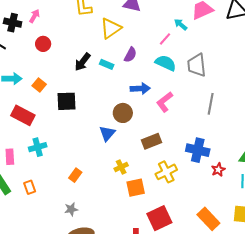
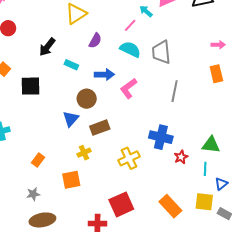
cyan rectangle: (107, 64) -> (71, 65), moved
brown rectangle: (152, 141) -> (100, 128), moved
orange square: (136, 188) -> (71, 180), moved

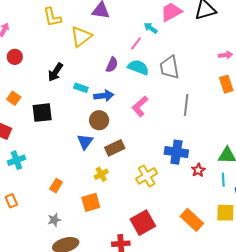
purple semicircle: (95, 41) -> (112, 65), moved
blue arrow: (104, 75) -> (104, 96), moved

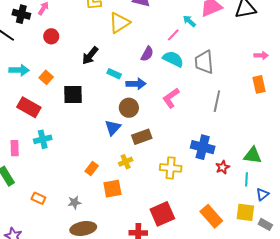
yellow cross: (147, 176) -> (171, 168), turned 30
orange rectangle: (56, 186) -> (92, 169), moved
orange rectangle: (11, 201) -> (38, 198), moved, turned -48

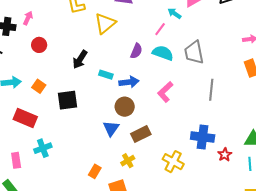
yellow cross: (171, 168) -> (173, 162), turned 30

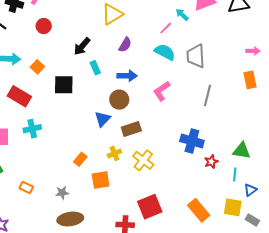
purple semicircle: (136, 51) -> (125, 45), moved
cyan rectangle: (106, 75) -> (95, 68), moved, turned 40
yellow cross: (173, 162) -> (143, 160), moved

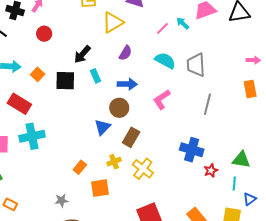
pink line: (166, 28) -> (162, 28), moved
black square: (64, 85) -> (65, 81), moved
cyan cross: (32, 129) -> (32, 136), size x1.4
brown rectangle: (131, 129) -> (131, 137), turned -42
orange rectangle: (26, 188) -> (10, 204), moved

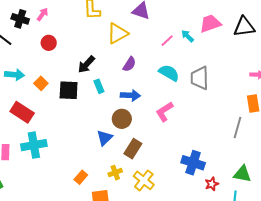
gray line: (207, 104) -> (237, 128), moved

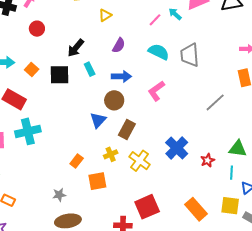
yellow triangle: (117, 33) -> (105, 15), size x0.6
gray line: (237, 128) -> (215, 102), moved, turned 35
blue cross: (193, 163) -> (177, 148), moved, turned 30

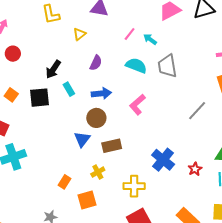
cyan arrow: (175, 14) -> (150, 39), moved
brown rectangle: (127, 130) -> (112, 146), turned 54
yellow cross: (140, 161) -> (134, 186), moved, turned -30

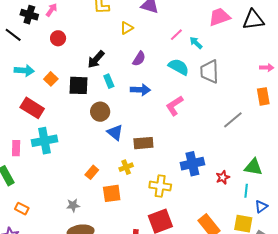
brown circle: (96, 118) -> (100, 112), moved
blue triangle: (82, 139) -> (115, 132), turned -36
blue cross: (163, 160) -> (192, 164), turned 30

